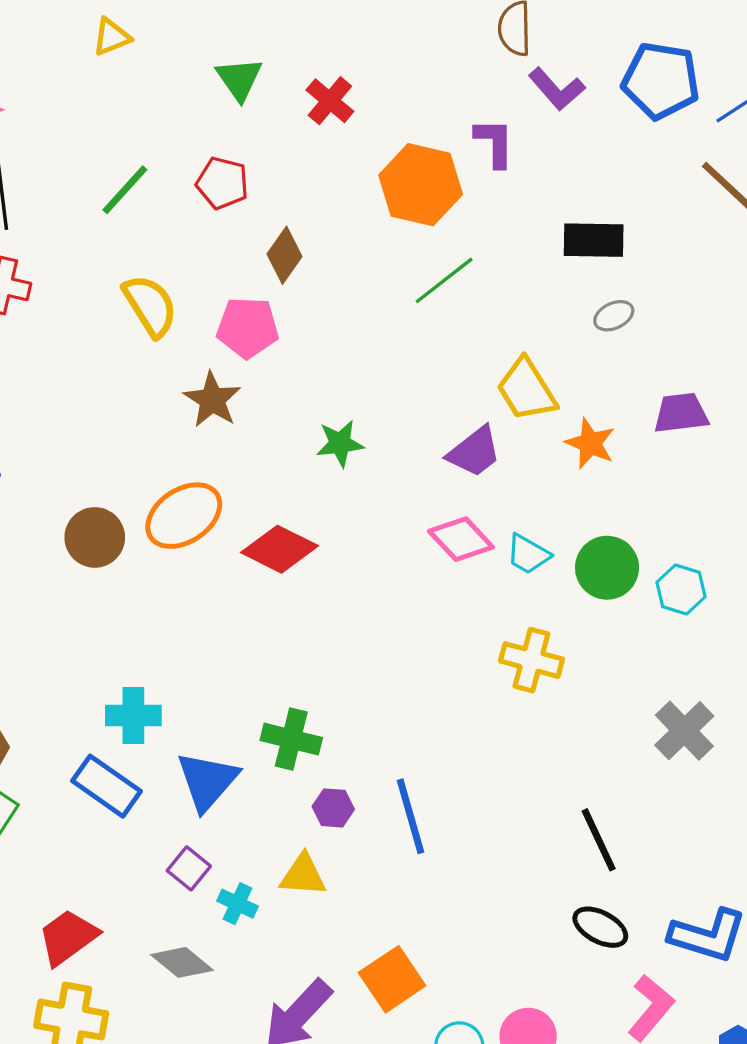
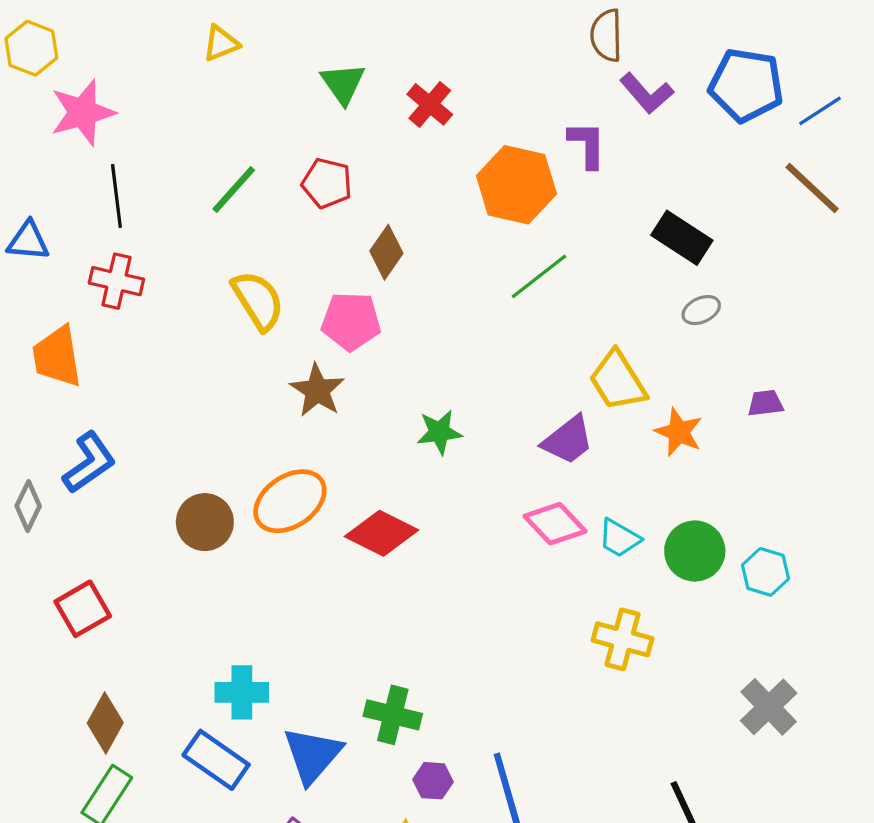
black rectangle: (594, 240) -> (682, 238), turned 32
purple trapezoid: (681, 413) -> (765, 403), size x0.7

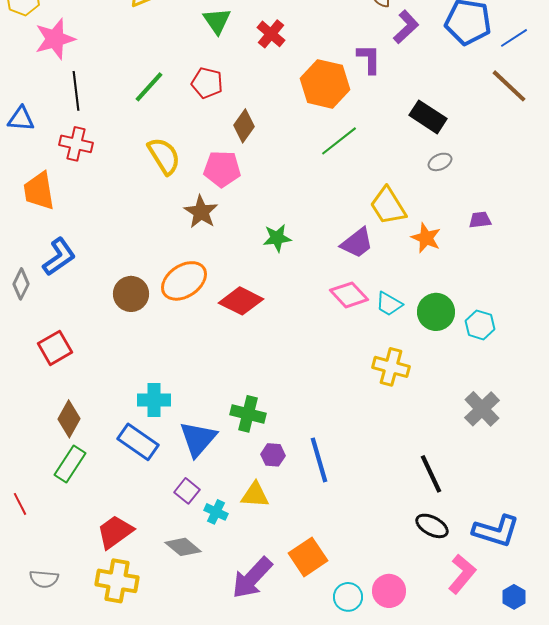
purple L-shape: (647, 93) -> (406, 27), turned -92

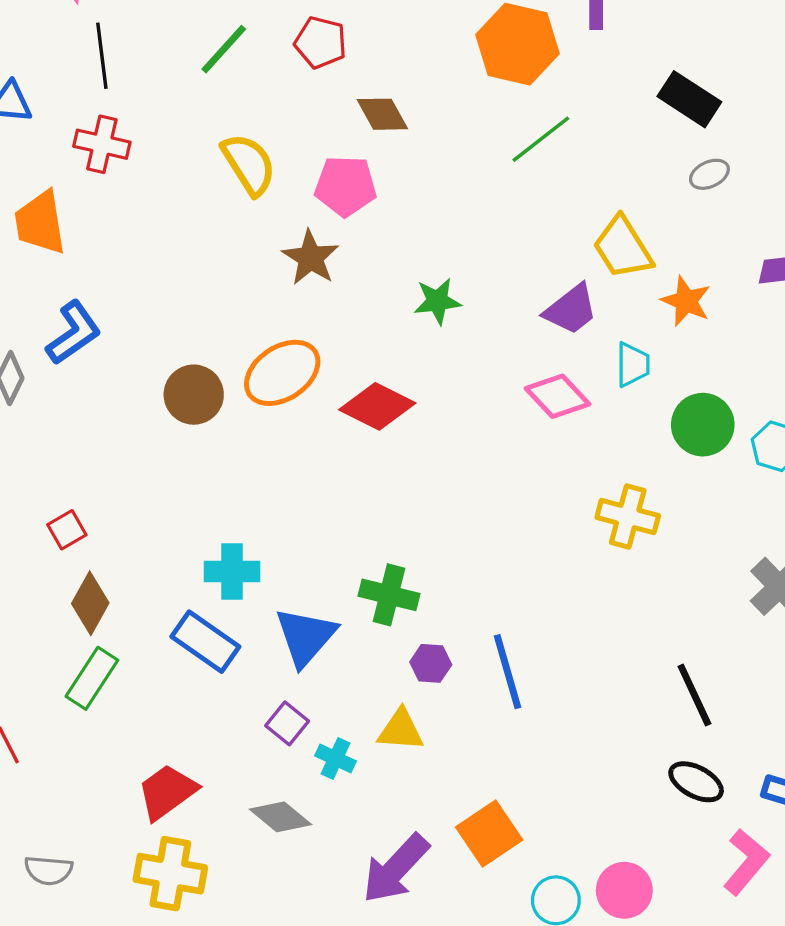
brown diamond: (244, 126) -> (382, 114), turned -64
cyan trapezoid: (389, 304) -> (633, 365), moved, turned -120
red square: (55, 348) -> (67, 530), moved, size x0.7

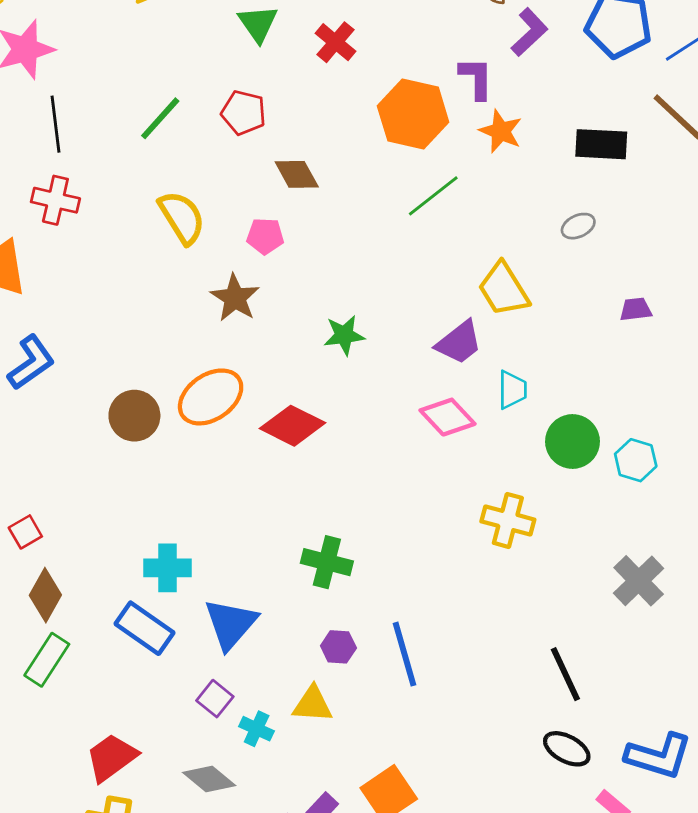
black rectangle: (689, 99) -> (601, 144), moved, turned -30
pink pentagon: (346, 186) -> (265, 236), size x0.7
orange star: (686, 301) -> (501, 131), moved
green cross: (389, 595) -> (327, 562), moved

